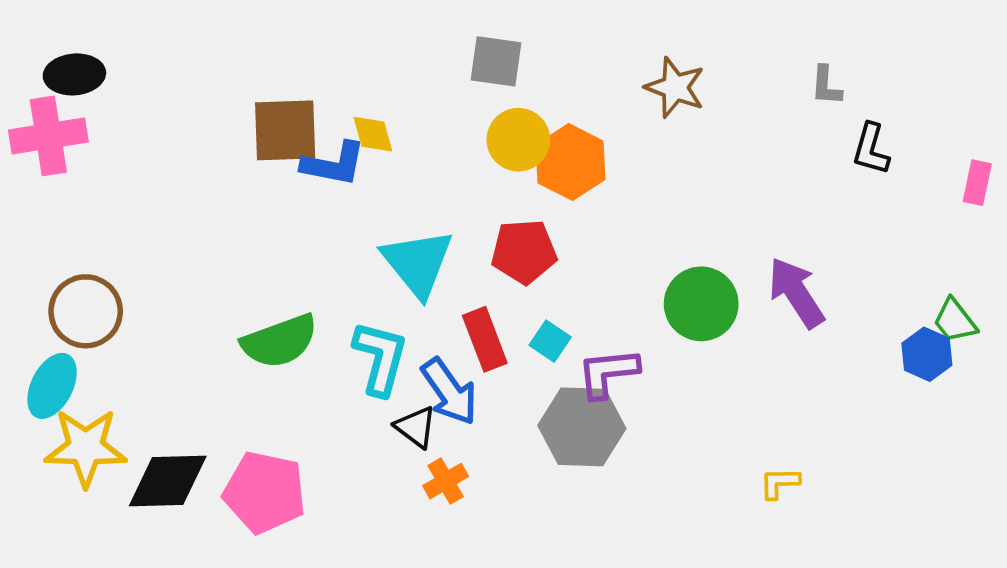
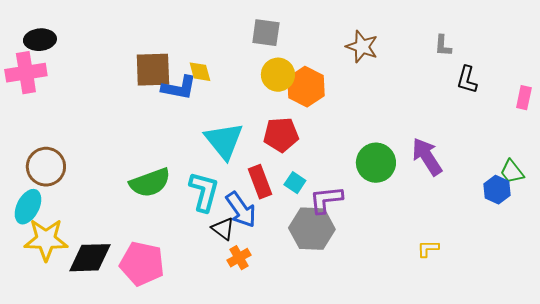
yellow L-shape: (780, 483) -> (428, 249), moved

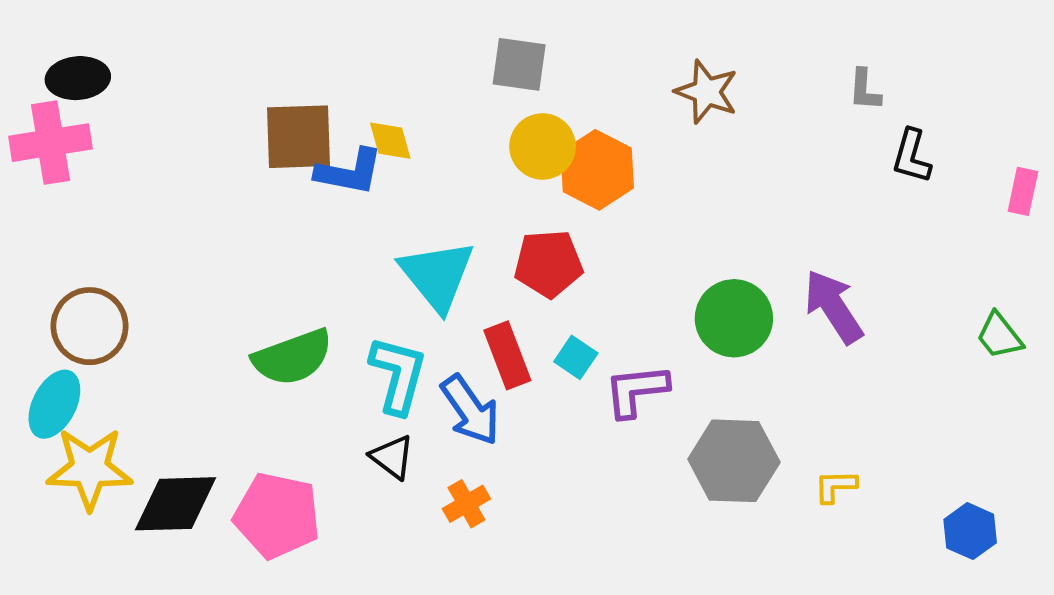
blue hexagon: (497, 190) -> (970, 531), moved
black triangle: (223, 229) -> (392, 457), moved
gray hexagon: (312, 229) -> (734, 461), moved

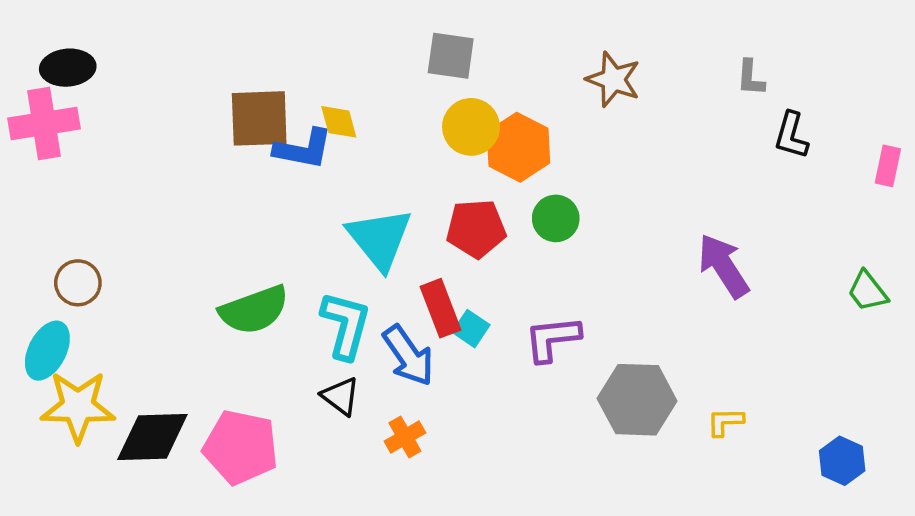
green circle: (734, 318) -> (556, 218), moved, size x0.7
brown circle: (90, 326) -> (78, 283), size x0.7
cyan square: (576, 357) -> (471, 329), moved

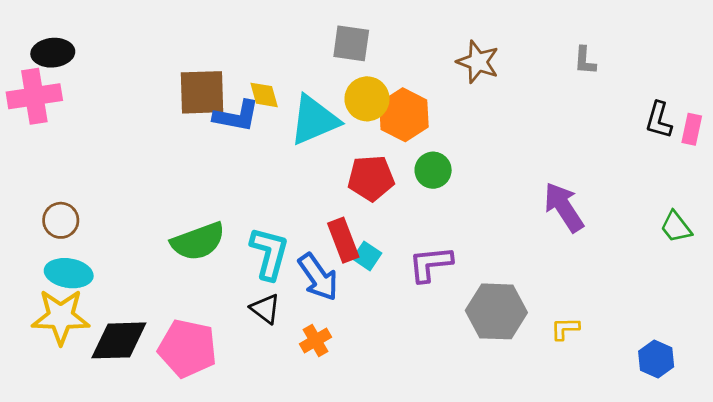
black L-shape: (791, 135) -> (659, 120), moved
cyan triangle: (380, 239) -> (314, 120), moved, turned 46
cyan ellipse: (47, 351) -> (69, 273), moved, turned 72

